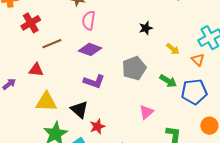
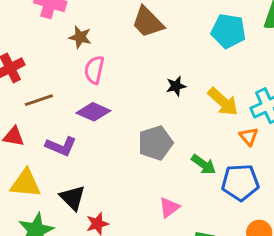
yellow arrow: (173, 49) -> (223, 102), moved, size x1.6
purple L-shape: (94, 81) -> (61, 146), moved

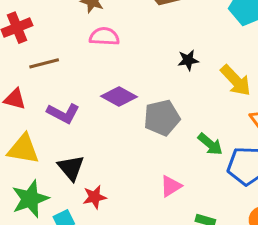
pink semicircle: (94, 70) -> (104, 36), turned 76
purple diamond: (93, 112) -> (119, 97), moved

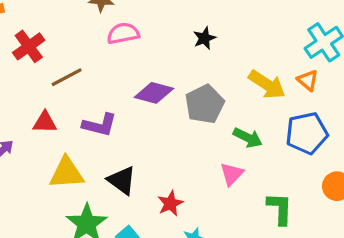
black star: (188, 60) -> (204, 38), moved
yellow arrow: (236, 80) -> (267, 84), moved
green arrow: (210, 144) -> (248, 138), moved
red star: (95, 197) -> (170, 203), moved

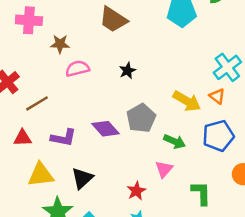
black star: (204, 38) -> (127, 71), moved
purple diamond: (154, 93) -> (105, 129), moved, turned 36
black triangle: (122, 180) -> (82, 178), turned 45
red star: (170, 203) -> (136, 191), moved

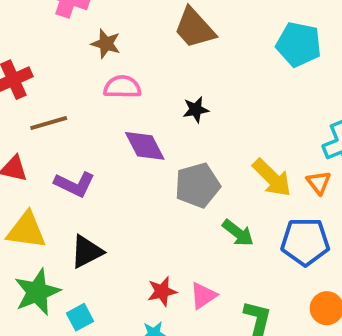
purple diamond: (105, 129) -> (145, 146), moved
pink triangle: (164, 169) -> (203, 296), moved

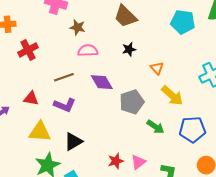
black star: (196, 110) -> (129, 49), moved
brown line: (49, 123) -> (64, 77), moved
orange triangle: (319, 183) -> (157, 68), moved

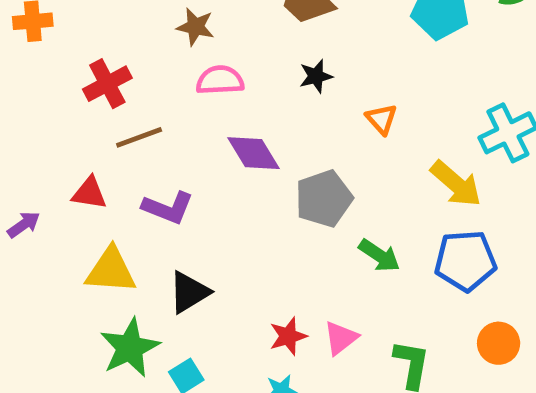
red cross: (28, 50) -> (107, 84), moved
brown line: (64, 77) -> (139, 137), moved
yellow arrow: (172, 96) -> (456, 184), moved

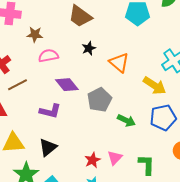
orange triangle: (381, 119) -> (119, 63), size x1.5
purple L-shape: (168, 208) -> (50, 111), moved

